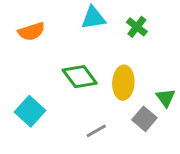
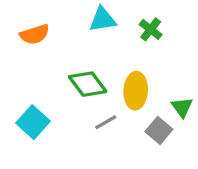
gray line: (96, 131) -> (106, 122), moved

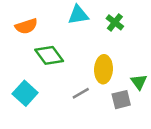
green diamond: (88, 84) -> (49, 55), moved
gray square: (159, 130) -> (121, 100), turned 36

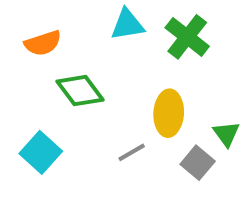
green cross: (115, 22) -> (187, 37), size x1.5
gray square: (121, 100) -> (198, 163), turned -36

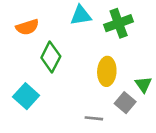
green cross: (187, 37) -> (119, 23), turned 32
green diamond: (80, 91) -> (51, 57), turned 64
gray line: (132, 152) -> (94, 118), moved, turned 36

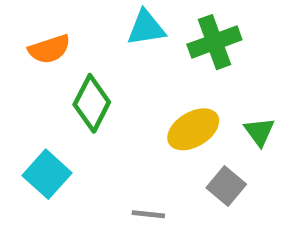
yellow ellipse: (107, 71) -> (193, 129), turned 56
green triangle: (143, 84) -> (259, 132), moved
gray line: (94, 118) -> (148, 214), moved

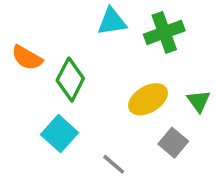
orange semicircle: (49, 49) -> (27, 58), moved, turned 48
cyan square: (47, 174) -> (59, 134), moved
gray line: (148, 214) -> (114, 164), turned 35

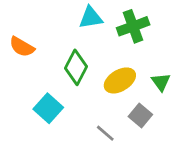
green diamond: (70, 79) -> (76, 67), moved
gray line: (114, 164) -> (105, 133), moved

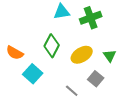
orange semicircle: (22, 47) -> (15, 53), moved

